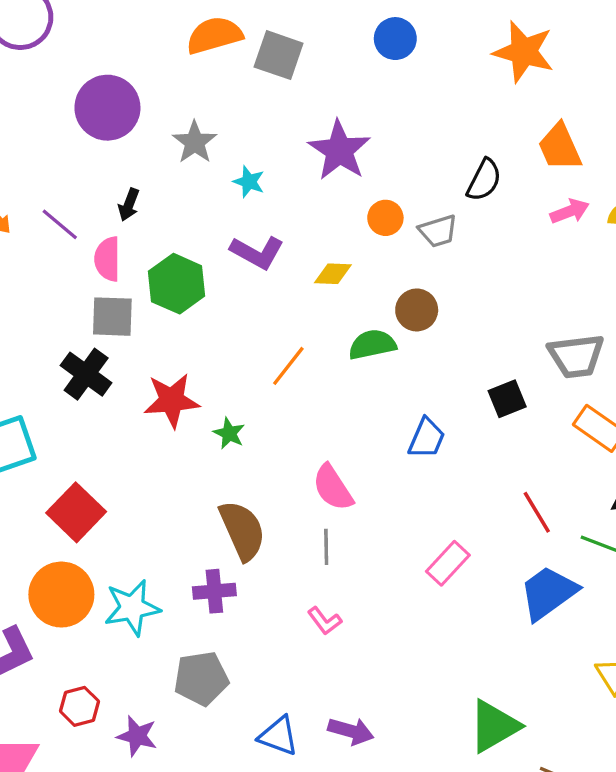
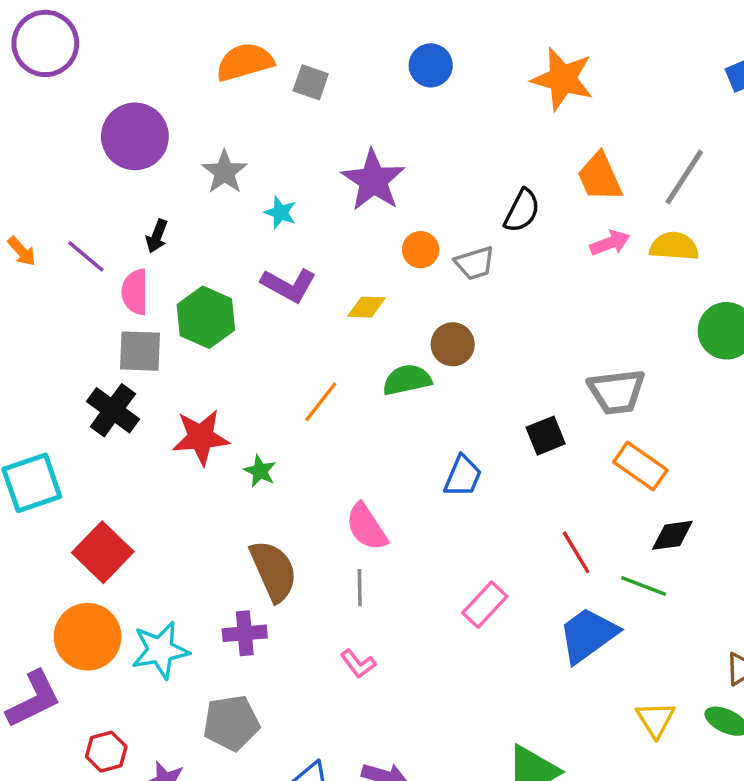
gray square: (279, 55) -> (311, 82), size x0.7

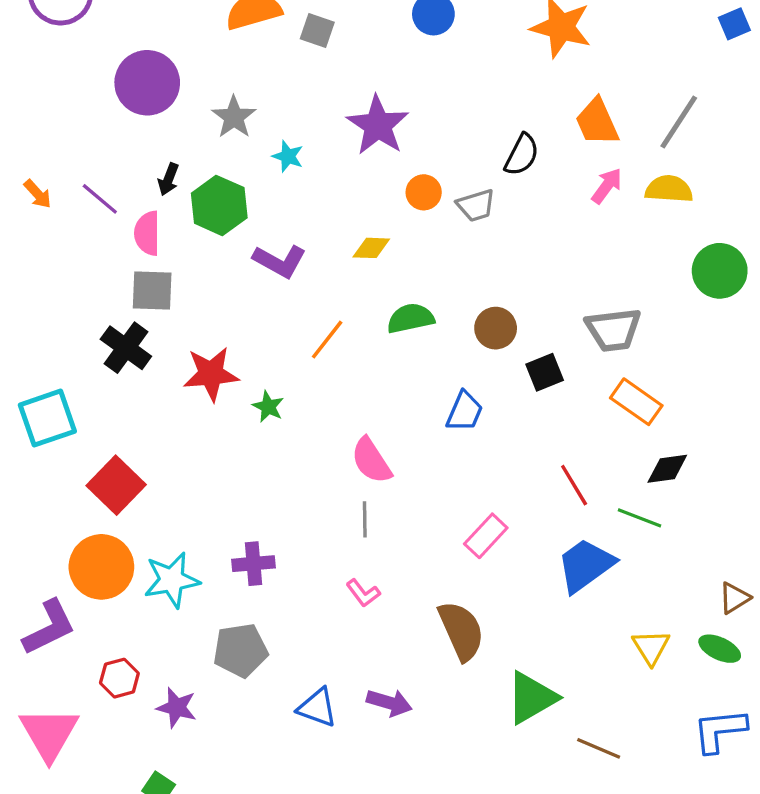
pink arrow: (610, 243) -> (607, 186), turned -33
purple L-shape: (289, 285) -> (280, 261), moved
green hexagon: (206, 317) -> (219, 205), moved
brown circle: (453, 344) -> (496, 328), moved
brown semicircle: (274, 571) -> (461, 631), moved

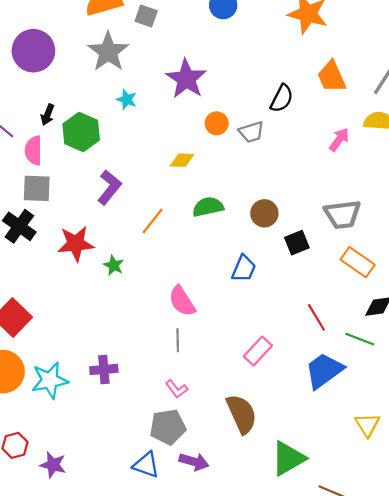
gray star: (234, 117) -> (108, 52), moved, size x1.4
pink arrow: (607, 186) -> (339, 140), moved
purple L-shape: (280, 261) -> (109, 187), moved, turned -80
gray pentagon: (240, 650) -> (168, 427), moved

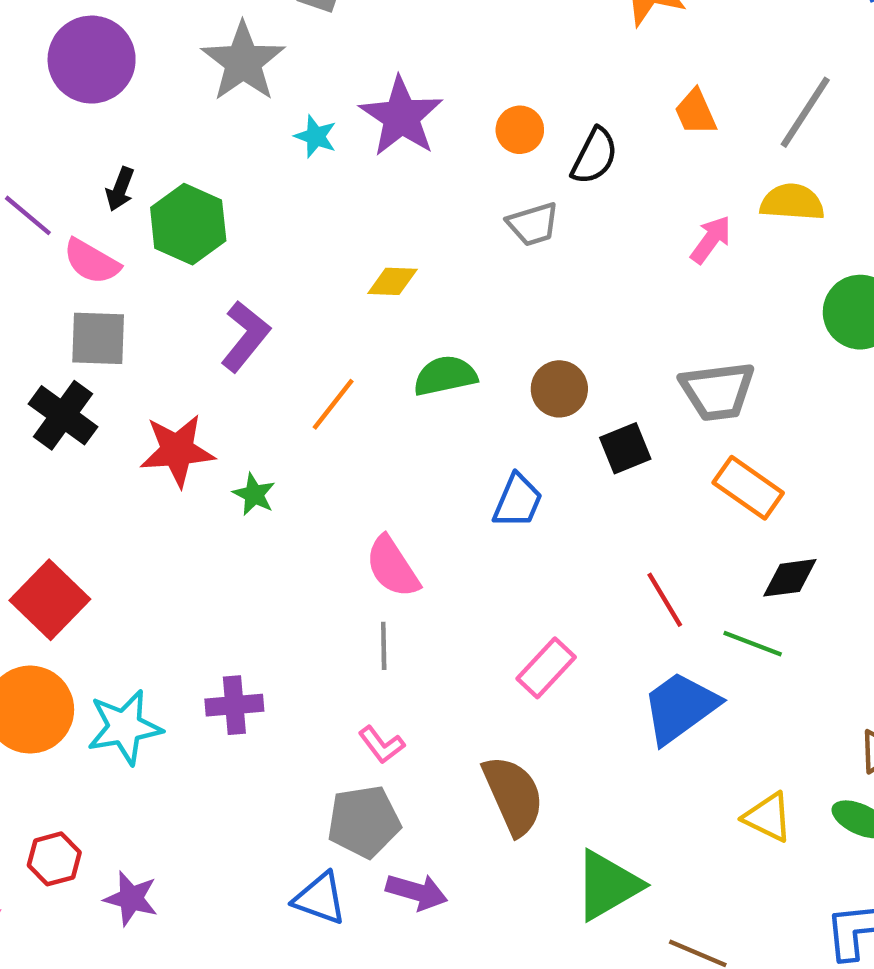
orange trapezoid: (332, 77) -> (696, 112), size x0.7
cyan star: (127, 99) -> (316, 136), moved
orange circle: (217, 123) -> (520, 130), moved
pink semicircle: (33, 150) -> (92, 262), turned -60
yellow triangle: (367, 425) -> (768, 817), turned -32

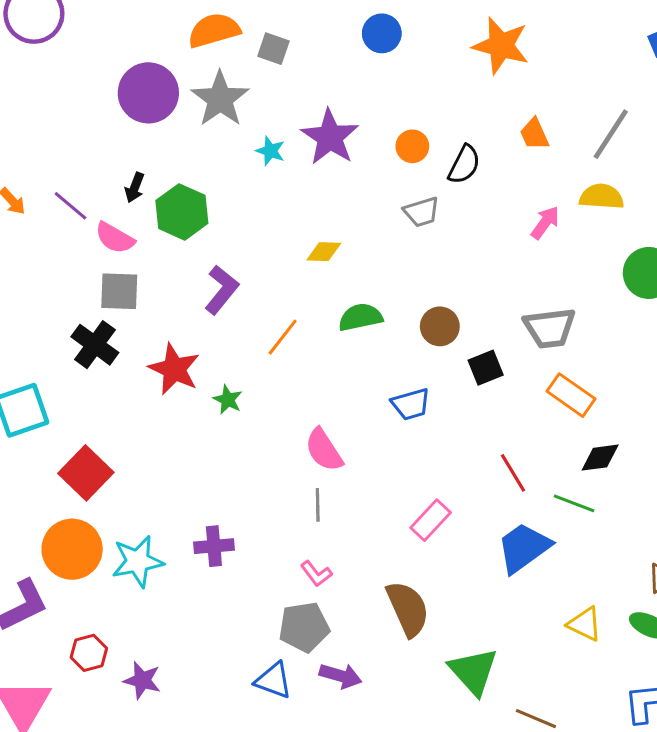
purple circle: (92, 60) -> (148, 93), moved
red star: (177, 450) -> (174, 369), turned 30
blue trapezoid: (518, 501) -> (411, 404), turned 51
green triangle: (608, 885) -> (473, 671), turned -42

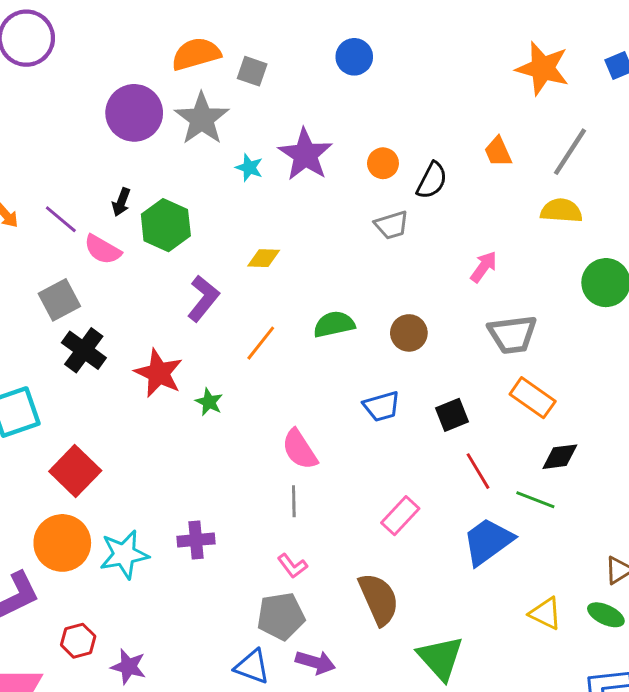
orange star: (501, 46) -> (543, 68), moved
pink arrow: (545, 223) -> (484, 267), moved
yellow diamond: (324, 252) -> (264, 258), moved
gray square: (119, 291) -> (59, 300), moved, turned -30
black square: (486, 368) -> (452, 415), moved

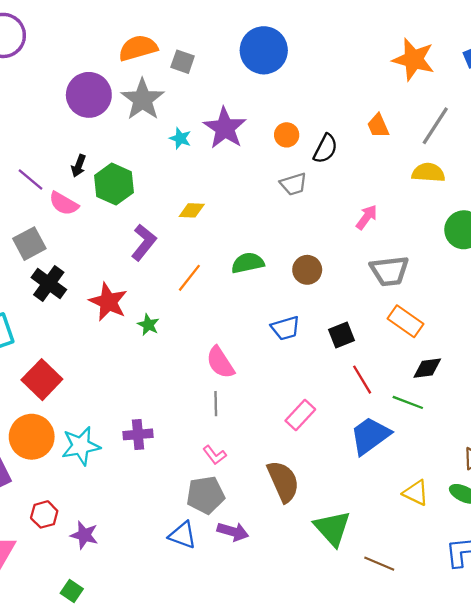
blue circle: (354, 57) -> (264, 50), size x1.6

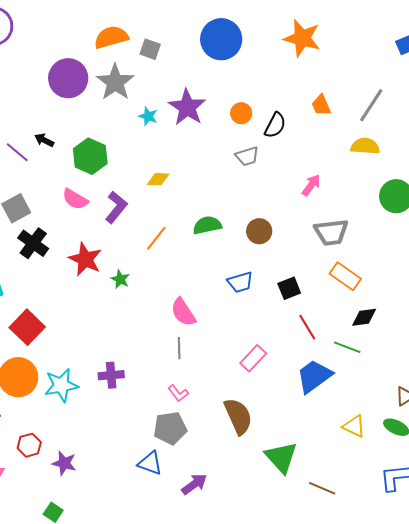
orange star: (414, 59) -> (302, 38), moved
black arrow: (79, 166) -> (44, 140), moved, turned 96
pink semicircle: (64, 204) -> (75, 199), moved
purple arrow: (233, 532) -> (194, 484), moved, turned -52

